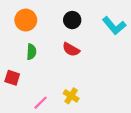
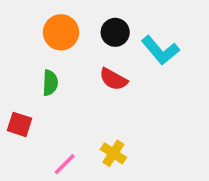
orange circle: (26, 20) -> (61, 32), moved
cyan L-shape: (114, 26) -> (160, 50), moved

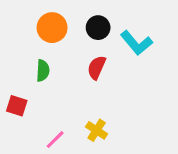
red semicircle: (113, 79) -> (97, 67), turned 85

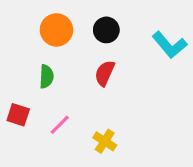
cyan L-shape: (136, 43) -> (170, 45), moved
pink line: (55, 140) -> (60, 125), moved

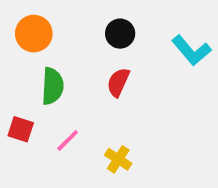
orange circle: (56, 30) -> (34, 34), moved
green semicircle: (46, 76) -> (53, 86), size x1.4

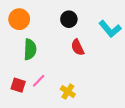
red semicircle: (118, 82) -> (78, 47), moved, turned -49
red square: (21, 129) -> (18, 85), moved

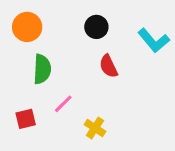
pink line: (39, 81) -> (63, 104), moved
red square: (18, 85) -> (26, 119), turned -32

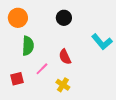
cyan L-shape: (154, 41) -> (102, 42), moved
red semicircle: (108, 66) -> (65, 57), moved

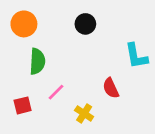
cyan L-shape: (102, 42) -> (136, 56), turned 30
red semicircle: (65, 57) -> (111, 88), moved

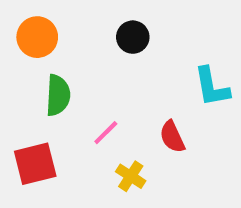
pink line: (56, 92) -> (106, 133), moved
red square: (23, 105) -> (35, 164), size x1.5

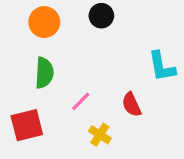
orange circle: (37, 37) -> (44, 22), moved
black circle: (133, 37) -> (101, 16), moved

